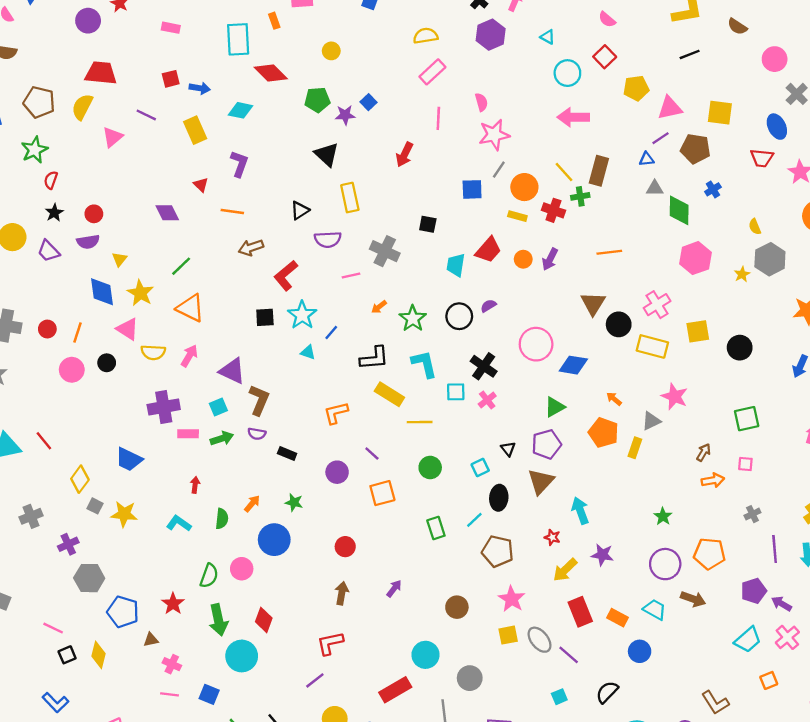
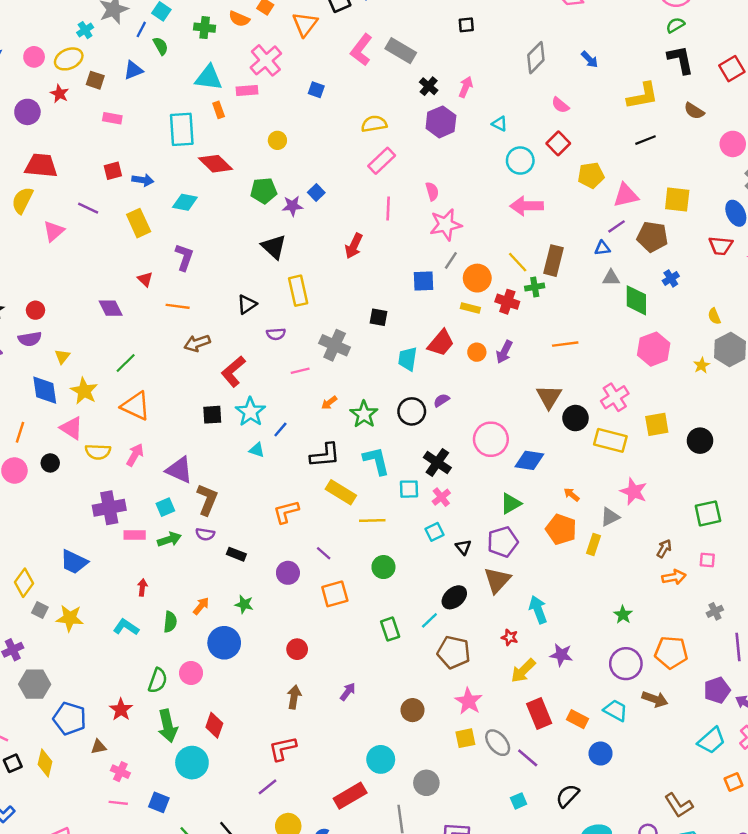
purple semicircle: (328, 239) -> (276, 334), size x0.7
cyan square: (480, 467) -> (434, 532), moved
black ellipse: (499, 498) -> (454, 597), turned 45

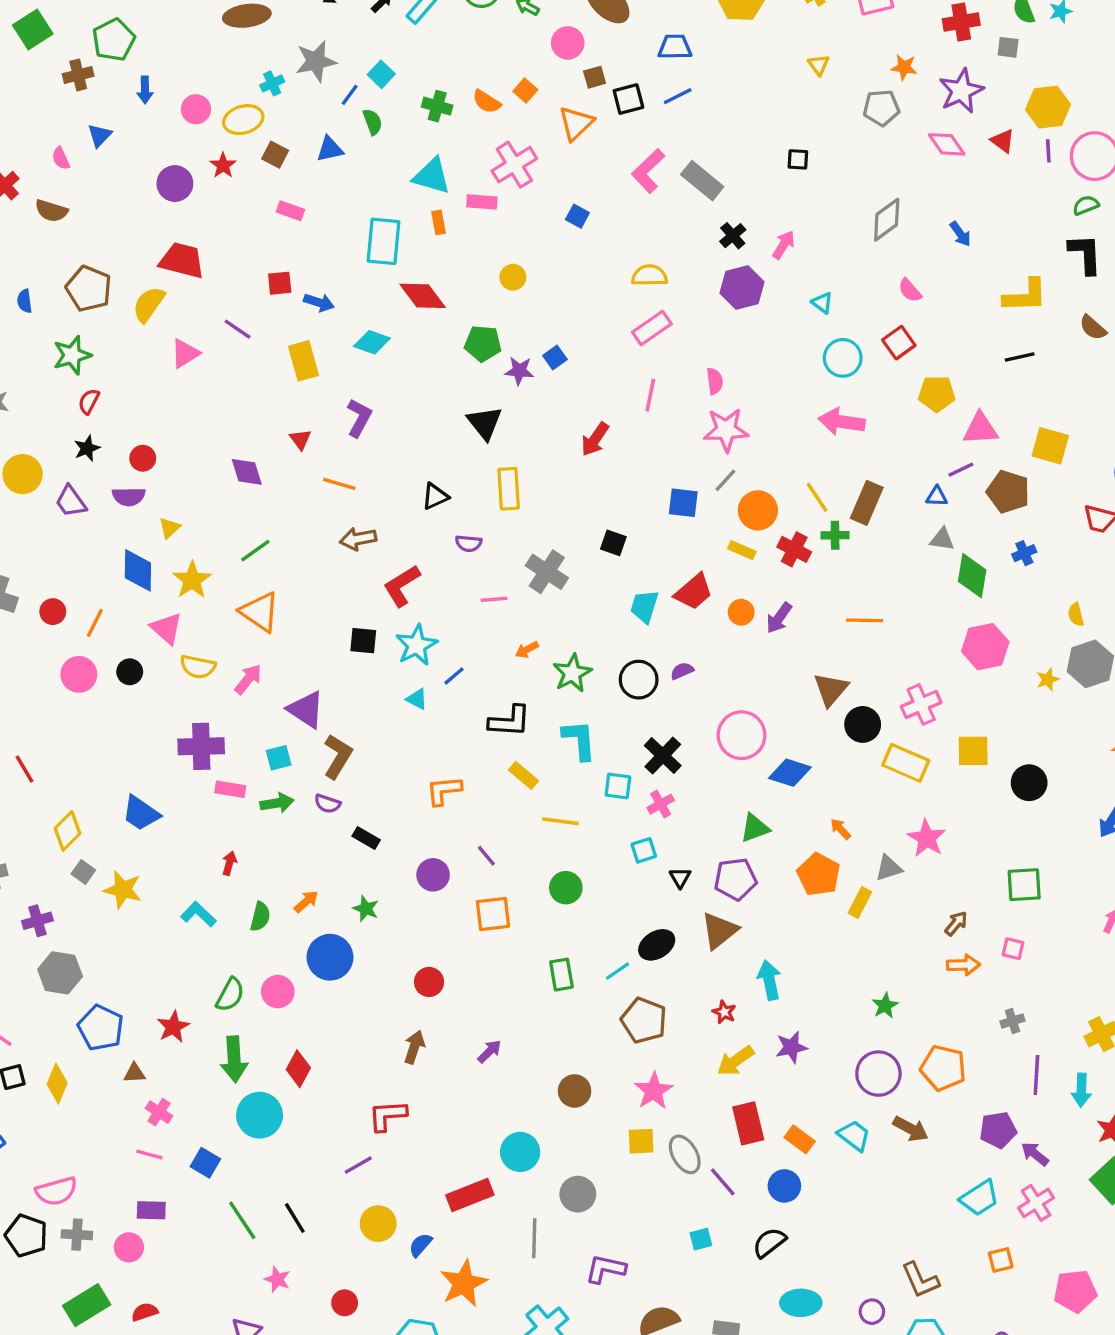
yellow rectangle: (341, 492) -> (523, 775), size x0.7
purple star: (561, 655) -> (791, 1047), turned -30
blue circle: (601, 754) -> (784, 1186), moved

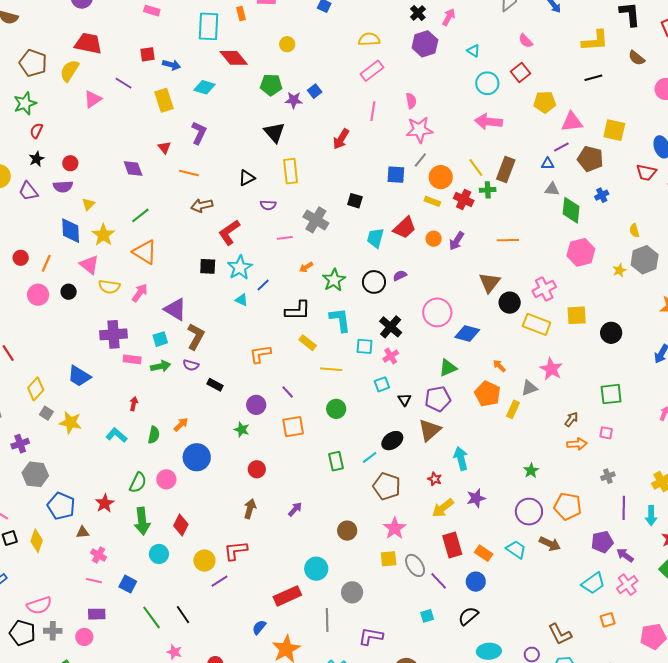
green star: (366, 909) -> (242, 430), moved
cyan circle: (260, 1115) -> (159, 554), size x0.7
yellow circle: (378, 1224) -> (204, 561), moved

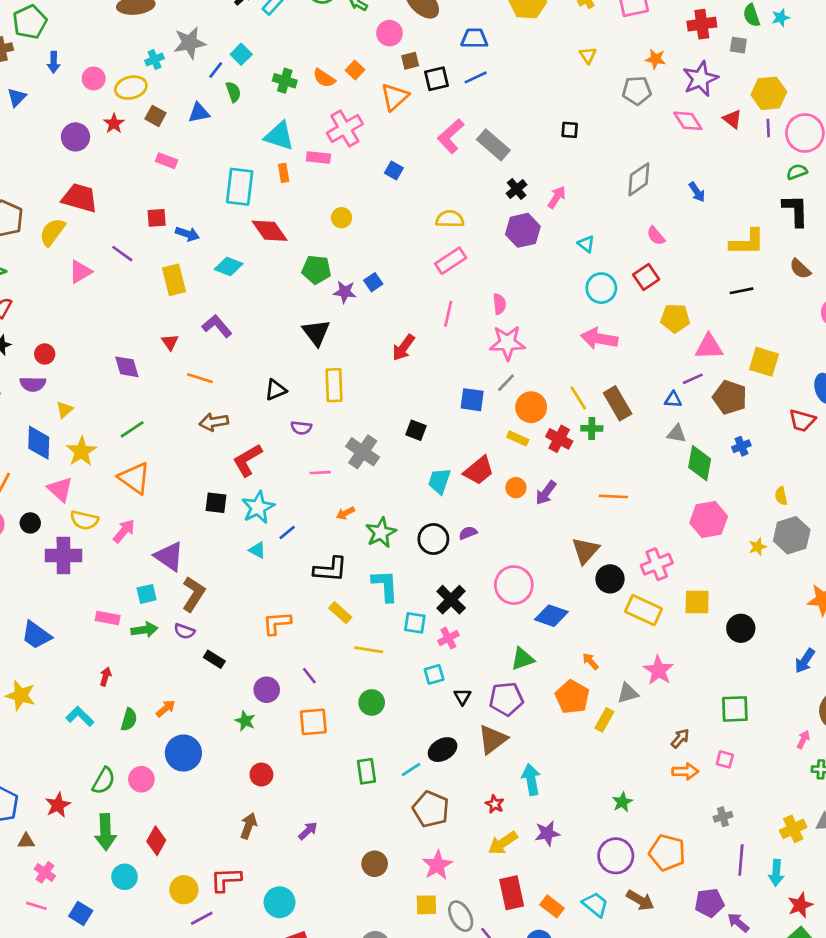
purple L-shape: (199, 133) -> (217, 326), turned -70
brown rectangle: (506, 170) -> (618, 403), turned -55
purple cross: (114, 334) -> (63, 555), moved
cyan circle: (316, 569) -> (280, 902), moved

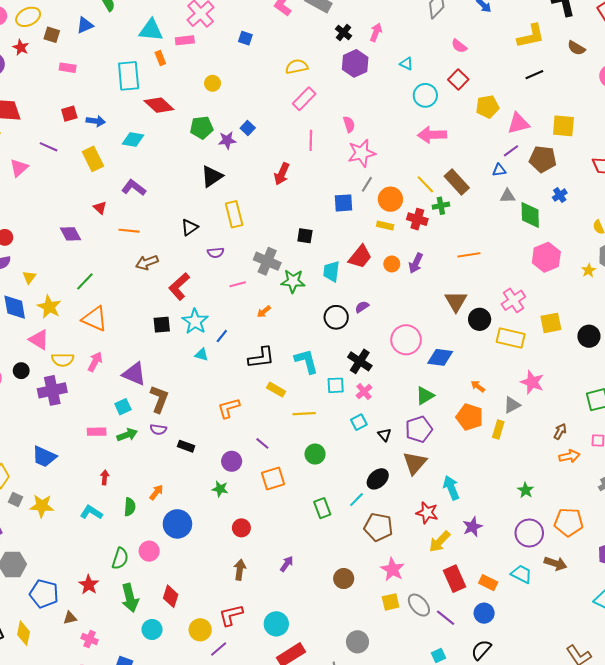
black triangle: (316, 333) -> (212, 176), turned 45
green star: (381, 533) -> (293, 281), moved, turned -30
red star: (495, 804) -> (427, 513), size x1.5

